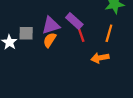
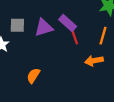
gray square: (26, 33) -> (17, 25), moved
orange semicircle: (50, 40) -> (33, 76), moved

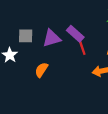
orange semicircle: (33, 76) -> (41, 70), moved

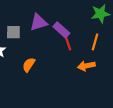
purple triangle: (52, 38) -> (38, 22), moved

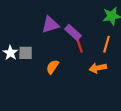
gray square: (13, 32) -> (26, 53), moved
orange semicircle: (29, 65) -> (52, 67), moved

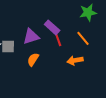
purple triangle: (50, 25) -> (31, 36), moved
orange line: (106, 44) -> (83, 38), turned -56

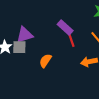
purple triangle: (31, 36) -> (25, 35), moved

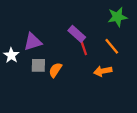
gray square: (19, 47) -> (38, 65), moved

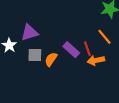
purple rectangle: (77, 34) -> (71, 50), moved
red line: (84, 47) -> (87, 49), moved

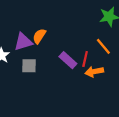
red line: (87, 49) -> (85, 59), turned 32
orange semicircle: (51, 59) -> (39, 36), moved

